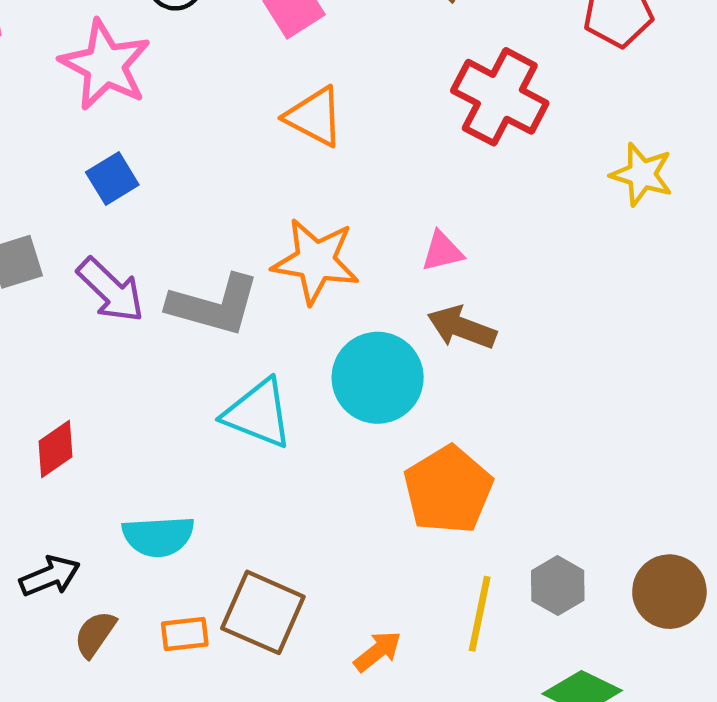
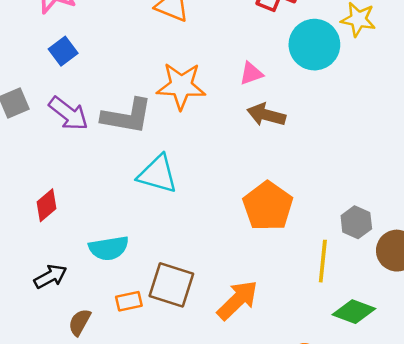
cyan circle: (378, 378) -> (314, 45), moved
gray hexagon: (558, 586) -> (356, 222), moved
yellow line: (480, 614) -> (323, 261), moved
brown semicircle: (95, 634) -> (80, 322), moved
orange arrow: (378, 651) -> (237, 300), size x1.6

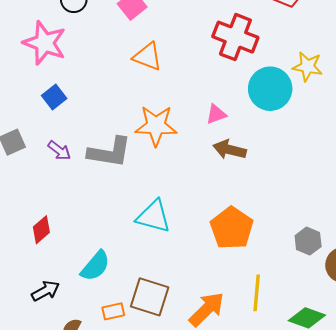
purple arrow: (68, 114) -> (59, 151), size x0.7
cyan triangle: (158, 174) -> (154, 216), moved
cyan semicircle: (109, 248) -> (95, 266), turned -40
yellow line: (323, 261) -> (257, 293), moved

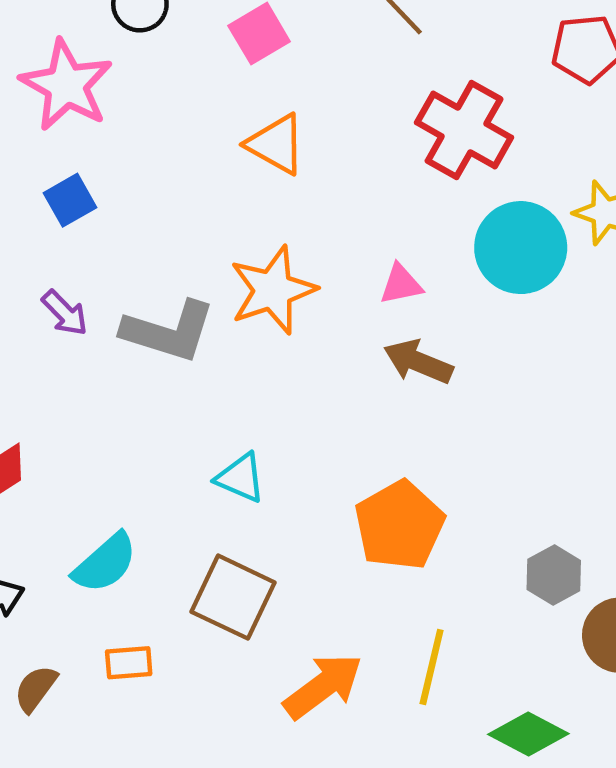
orange star: (156, 126) -> (273, 290), turned -30
cyan triangle: (154, 216) -> (241, 478), size x0.7
brown square: (150, 297) -> (233, 597), moved

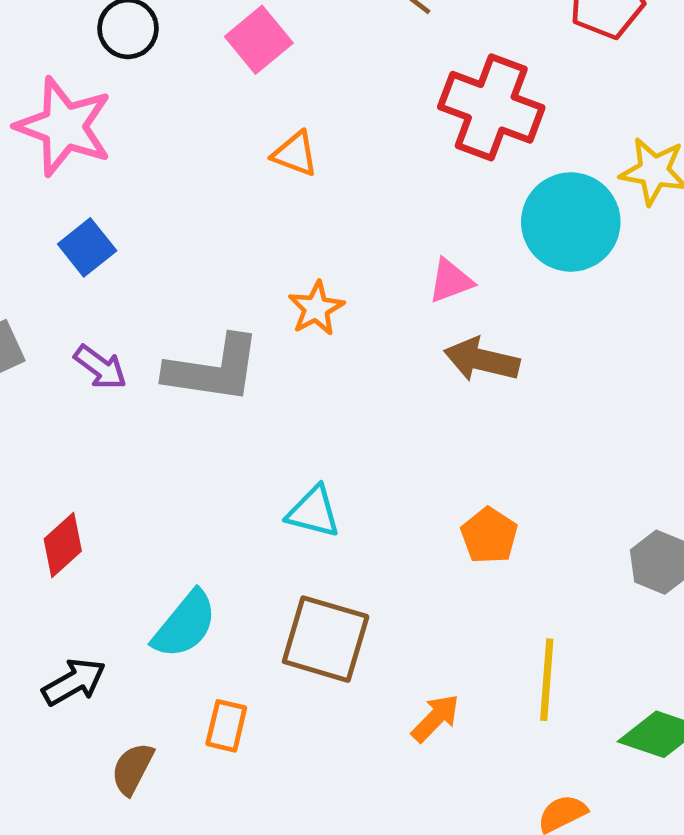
orange triangle: (276, 144) -> (295, 154), size x0.7
orange star: (273, 290) -> (316, 308), size x0.6
orange pentagon: (399, 525) -> (489, 535), size x0.6
orange rectangle: (129, 663) -> (226, 726), turned -63
orange arrow: (323, 686) -> (435, 718), size x0.6

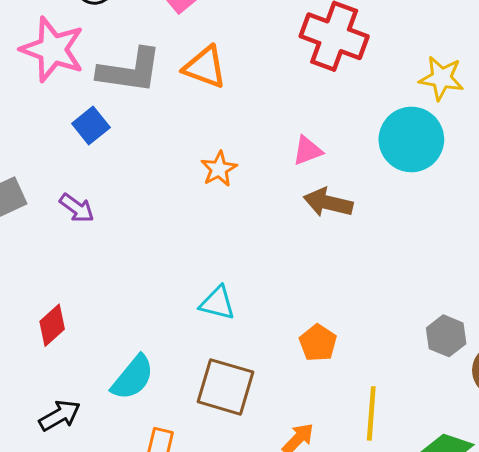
orange triangle: (295, 154) -> (205, 67), size x1.4
cyan circle: (571, 222) -> (411, 139), moved
blue square: (87, 247) -> (91, 125), moved
gray L-shape: (213, 369) -> (130, 71), moved
orange pentagon: (489, 535) -> (318, 343), moved

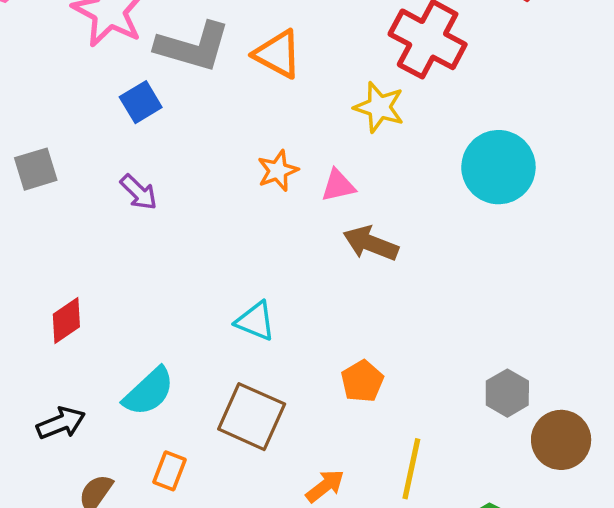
yellow star: (441, 78) -> (379, 107), moved
pink triangle: (308, 151) -> (338, 186), moved
brown arrow: (328, 203) -> (371, 243), moved
purple arrow: (77, 208) -> (139, 192), moved

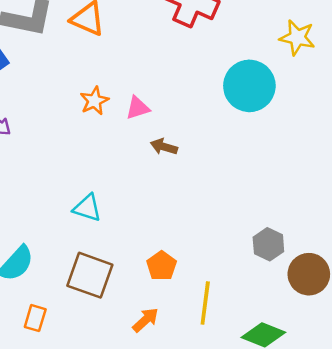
yellow star: (379, 107) -> (297, 37), moved
brown arrow: (371, 243) -> (164, 147), size x0.7
orange pentagon: (362, 381) -> (162, 266), moved

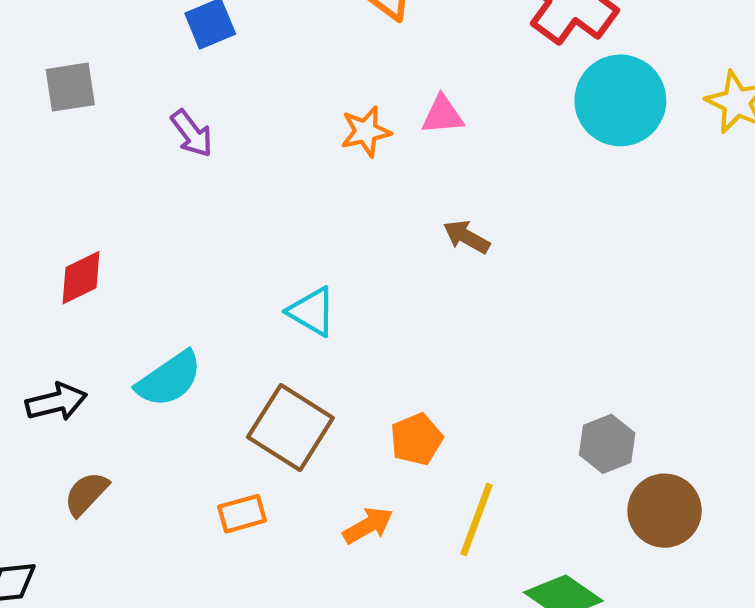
cyan circle: (249, 86) -> (620, 100), moved
pink triangle: (138, 108) -> (443, 115), moved
orange rectangle: (35, 318) -> (242, 514), moved, turned 45

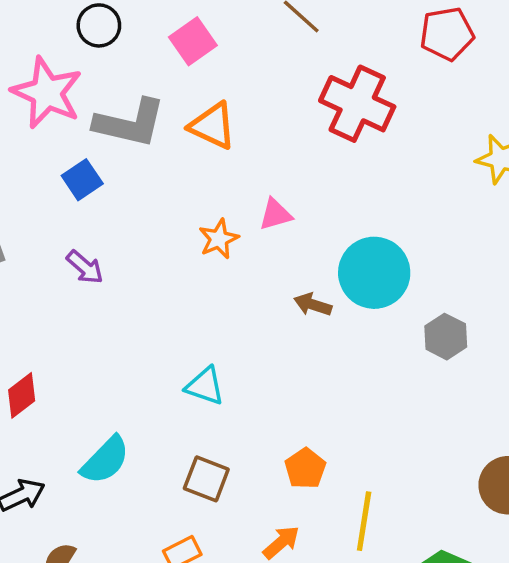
cyan circle: (620, 100) -> (374, 273), moved
brown square: (290, 428) -> (206, 479), size x0.7
gray hexagon: (607, 444) -> (446, 337), moved

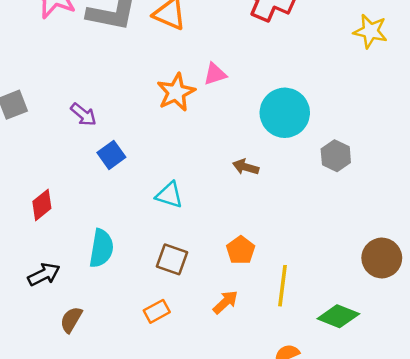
blue square: (82, 180) -> (111, 155), moved
orange star: (219, 239) -> (176, 92), size x1.4
brown arrow: (313, 305) -> (246, 167), moved
cyan semicircle: (105, 460) -> (101, 248), turned -33

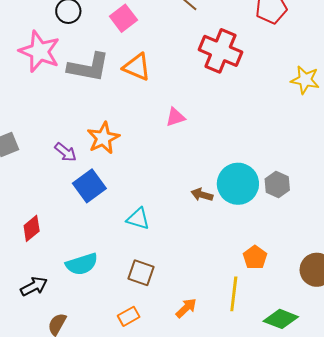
orange star: (176, 92) -> (103, 138), moved
cyan circle: (285, 113) -> (238, 184), moved
blue square: (111, 155) -> (89, 186), size x1.4
cyan semicircle: (101, 248) -> (82, 264), turned 64
orange pentagon: (241, 250) -> (255, 257), moved

